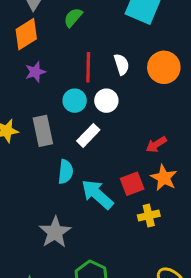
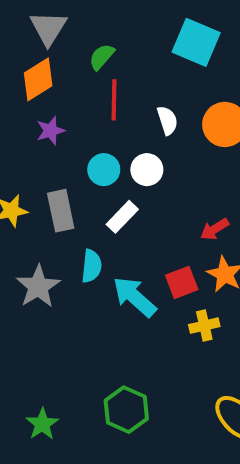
red line: (88, 67) -> (114, 100), moved
gray star: (55, 232) -> (38, 287), moved

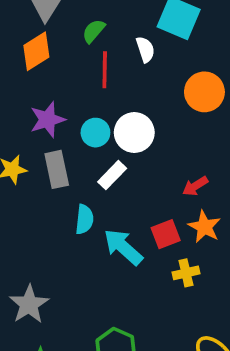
white semicircle: (167, 120) -> (145, 49), moved
purple star: (50, 131) -> (47, 120), moved, size x1.4
white circle: (147, 170) -> (134, 133), size x1.4
gray star: (38, 287) -> (29, 304), moved

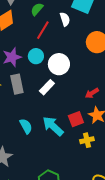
red line: (105, 70) -> (43, 30), turned 30
cyan circle: (95, 133) -> (36, 56), moved
cyan semicircle: (84, 219) -> (26, 126), moved, turned -35

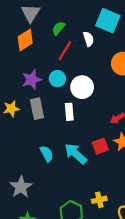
white rectangle: (47, 87) -> (69, 112), turned -49
yellow cross: (87, 140) -> (99, 200), moved

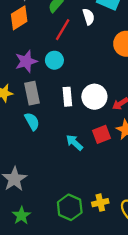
white circle: (82, 87) -> (94, 97), moved
cyan semicircle: (47, 154) -> (32, 121), moved
cyan arrow: (76, 154) -> (74, 143), size x0.7
yellow cross: (99, 200) -> (100, 203), moved

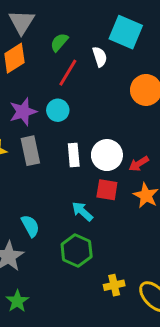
cyan semicircle: (32, 121) -> (30, 226), moved
red square: (101, 134) -> (107, 190), moved, turned 30
green hexagon: (70, 207) -> (77, 250), moved

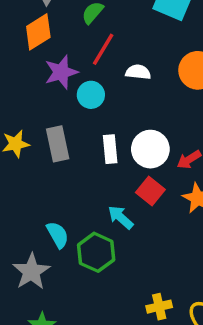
white semicircle: (100, 57) -> (138, 72), moved, turned -66
purple star: (23, 112) -> (61, 72), moved
red square: (107, 190) -> (150, 191), turned 30
green hexagon: (77, 250) -> (96, 252), moved

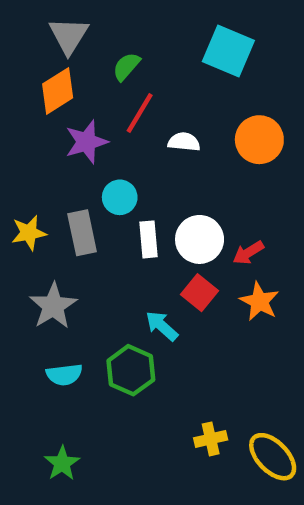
cyan circle: (91, 95) -> (120, 197), moved
cyan semicircle: (58, 235) -> (64, 375), moved, turned 112
gray star: (31, 272) -> (53, 306), moved

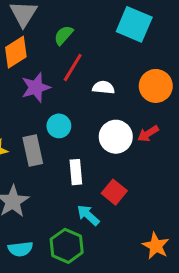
white rectangle: (149, 239) -> (76, 172), moved
white circle: (200, 239) -> (116, 137), moved
red arrow: (248, 253) -> (148, 134), moved
orange star: (259, 301) -> (156, 246), moved

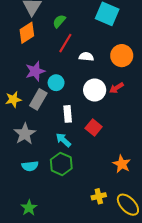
purple star: (36, 87) -> (35, 71), moved
gray rectangle: (33, 151) -> (38, 99), turned 42
cyan arrow: (88, 215) -> (63, 140), moved

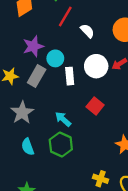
white semicircle: (86, 57) -> (87, 31), turned 40
white rectangle: (68, 114) -> (70, 76), moved
cyan semicircle: (30, 166) -> (28, 147), turned 77
yellow cross: (99, 196) -> (101, 179), turned 32

